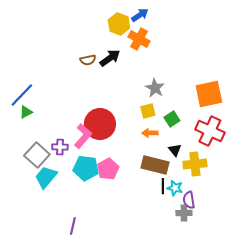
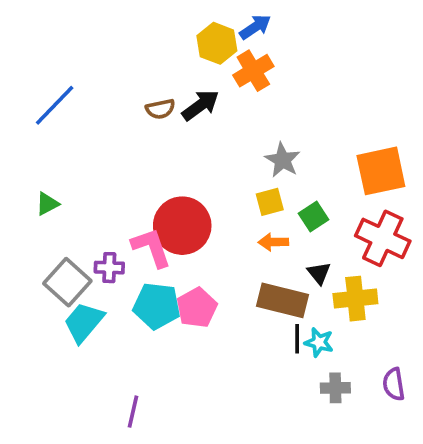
orange cross: (139, 39) -> (253, 71), turned 30
blue line: (22, 95) -> (55, 105), moved
pink L-shape: (83, 136) -> (151, 248), turned -60
purple semicircle: (189, 200) -> (394, 384), moved

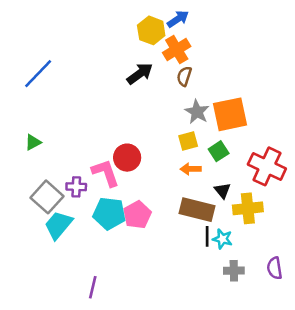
brown semicircle: (160, 109) -> (184, 76), moved, turned 120
orange square: (381, 171) -> (230, 114), moved
red circle: (182, 226) -> (127, 158), size x0.7

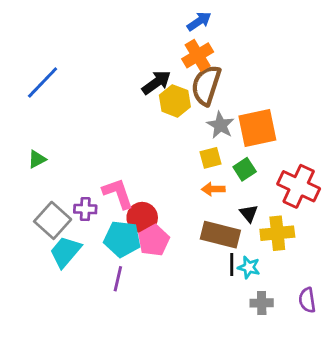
yellow hexagon: (151, 30) -> (175, 101), moved
brown semicircle: (184, 76) -> (206, 85), size x1.8
red circle: (127, 158) -> (142, 218), moved
purple line: (93, 287) -> (118, 279), moved

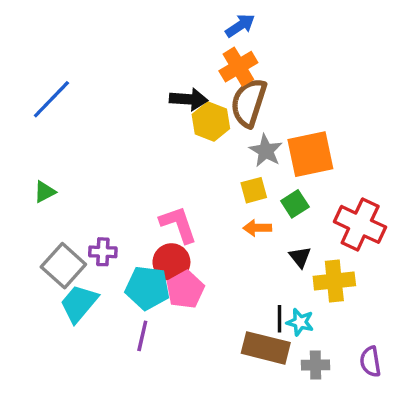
black arrow: (156, 82) -> (189, 99), turned 40
pink L-shape: (118, 193) -> (178, 224), moved
brown rectangle: (220, 235) -> (266, 348), moved

